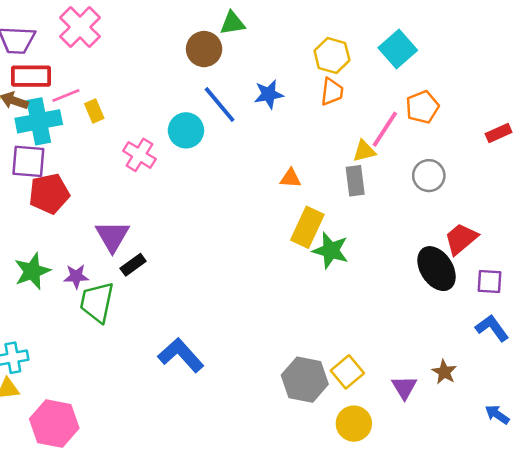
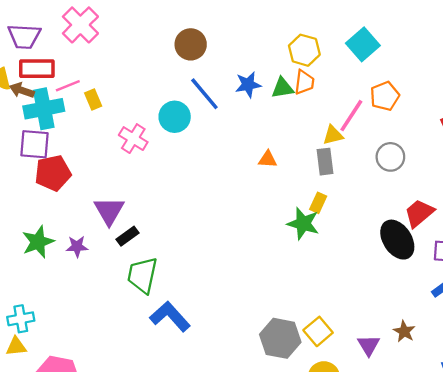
green triangle: (232, 23) -> (282, 88), moved
yellow rectangle: (307, 227) -> (318, 203), moved, size x0.6
green trapezoid: (97, 302) -> (142, 275), moved

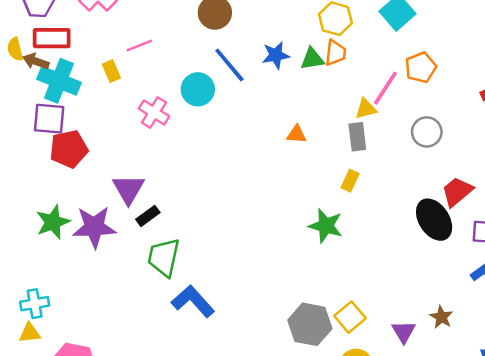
pink line: (68, 86) -> (139, 45), moved
cyan cross: (44, 109) -> (59, 81), turned 33
green star: (303, 224) -> (326, 226), moved
purple star: (77, 246) -> (94, 227), size x1.8

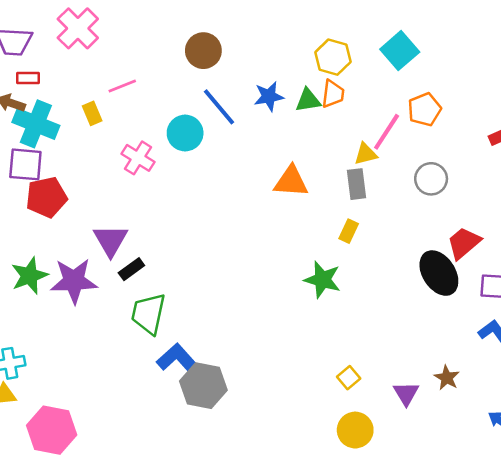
red rectangle: (52, 38) -> (28, 78), size x0.6
orange triangle: (296, 134) -> (291, 181), size x1.6
yellow square: (350, 317) -> (349, 378), size x0.7
gray hexagon: (310, 324) -> (203, 386), moved

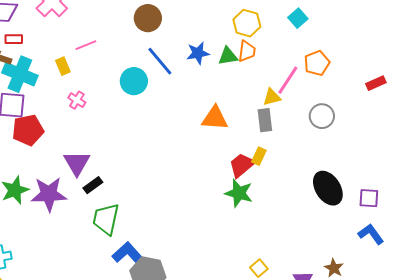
cyan square: (400, 51) -> (298, 18), size x0.7
pink cross: (138, 158) -> (77, 100), moved, size x0.7
red trapezoid: (464, 243) -> (242, 165), moved

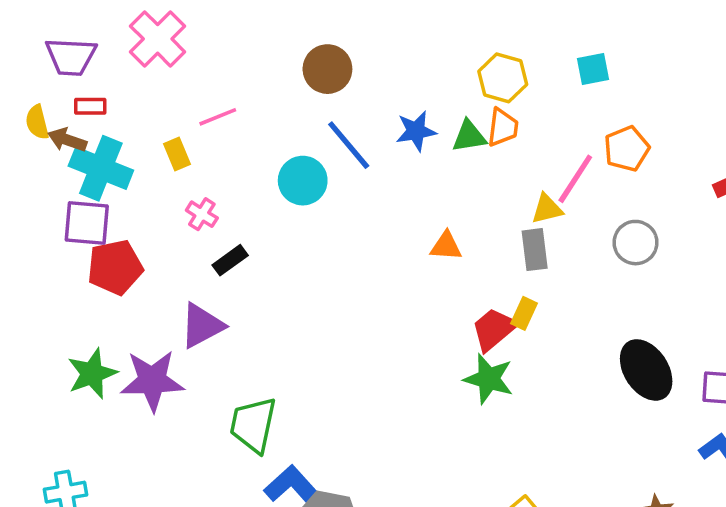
cyan square: (298, 18) -> (593, 69), turned 30
orange triangle: (215, 118) -> (446, 246), size x0.7
purple triangle: (77, 163) -> (202, 326), turned 32
black rectangle: (93, 185) -> (230, 260), moved

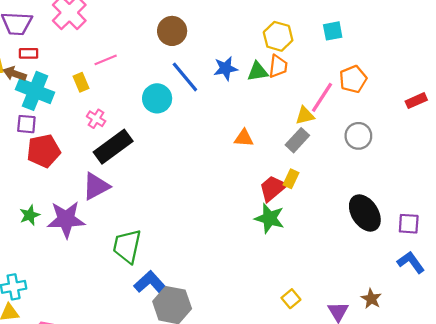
purple square: (87, 223) -> (26, 124), size x0.7
gray rectangle: (535, 250) -> (297, 140), turned 50
black rectangle: (230, 260) -> (113, 147), size x1.8
green star: (92, 374) -> (30, 215), size x0.7

